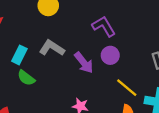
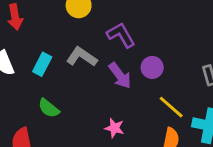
purple L-shape: (104, 26) -> (121, 35), moved
green semicircle: (26, 78) -> (49, 108), moved

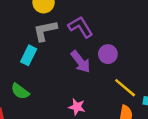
gray L-shape: (82, 57) -> (45, 31), moved, turned -45
cyan rectangle: (42, 64) -> (29, 55), moved

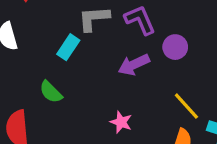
purple circle: (108, 54) -> (175, 47), moved
purple arrow: (80, 62) -> (134, 65), turned 95

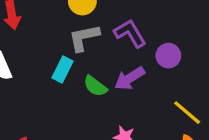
green semicircle: (51, 92) -> (95, 86), moved

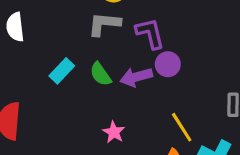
purple circle: (168, 56) -> (168, 64), moved
cyan rectangle: (62, 70) -> (62, 71), moved

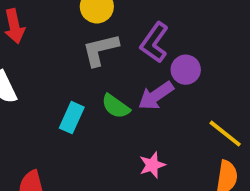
purple L-shape: (150, 33) -> (154, 43), turned -112
pink star: (114, 132) -> (152, 165), turned -30

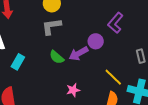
purple L-shape: (154, 43) -> (115, 23), moved
cyan rectangle: (72, 118) -> (18, 62), moved

